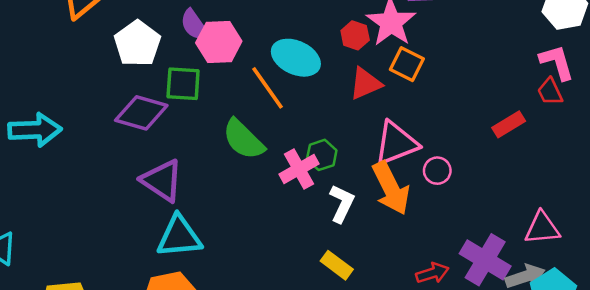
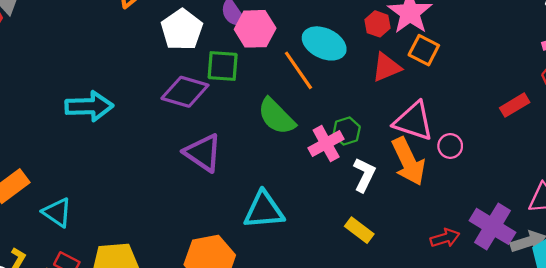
pink triangle: (396, 143) -> (414, 121), turned 39
cyan triangle: (179, 237) -> (264, 210), moved

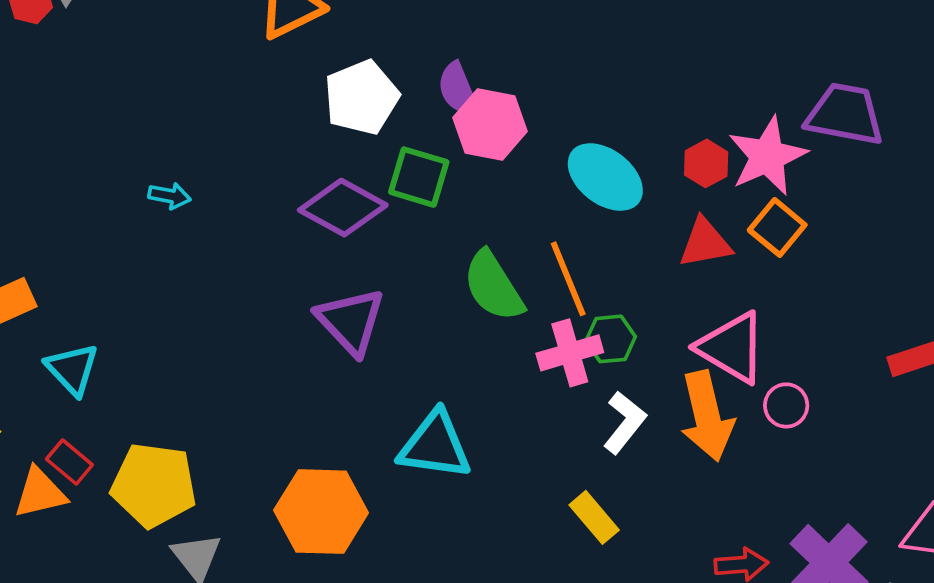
orange line: (298, 70) -> (568, 279), moved
cyan arrow: (89, 106) -> (170, 196), size x0.5

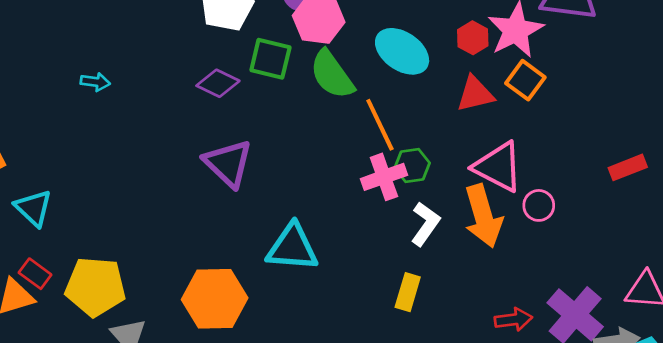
purple diamond: (343, 208) -> (218, 83), size x0.7
green semicircle: (493, 286) -> (332, 75), moved
yellow rectangle: (594, 517) -> (408, 292), turned 60

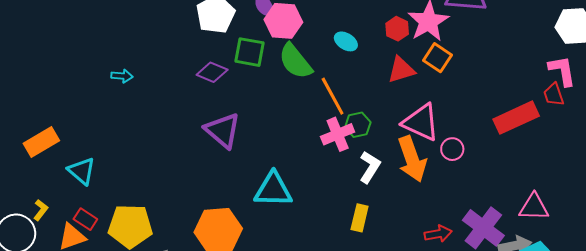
cyan ellipse: (402, 51) -> (346, 41), size x0.6
red rectangle: (628, 167) -> (516, 118), size x1.6

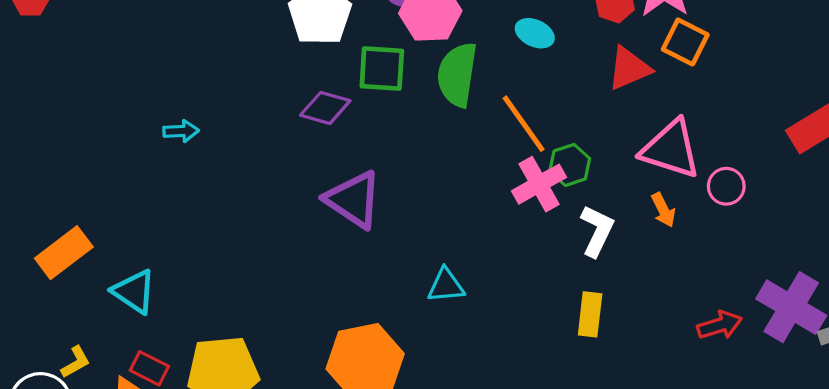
green semicircle: (295, 61) -> (457, 75), turned 54
orange arrow: (412, 159) -> (663, 210), size x0.5
cyan triangle: (273, 190) -> (446, 285), size x0.6
yellow L-shape: (41, 210) -> (76, 362), turned 30

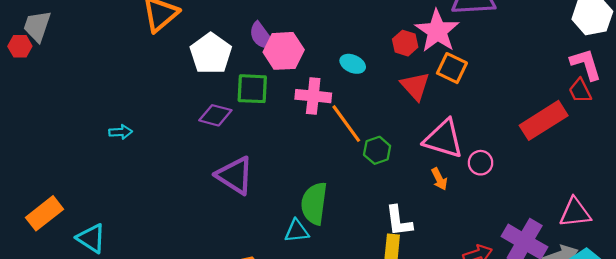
red triangle: (629, 68) -> (415, 86), turned -48
green semicircle: (457, 75) -> (314, 203), moved
pink cross: (539, 184) -> (313, 96), moved, turned 36
white L-shape: (597, 231) -> (399, 221), moved, turned 148

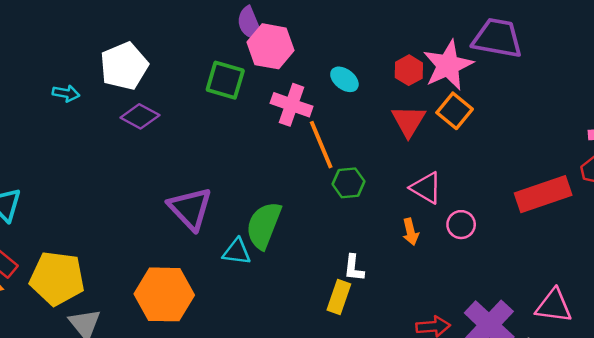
white pentagon: (211, 53) -> (124, 66), moved
purple diamond: (215, 115) -> (140, 116), moved
pink triangle: (444, 139) -> (426, 188), size x0.7
purple triangle: (235, 175) -> (190, 208), moved
white L-shape: (399, 221) -> (354, 268), size x0.7

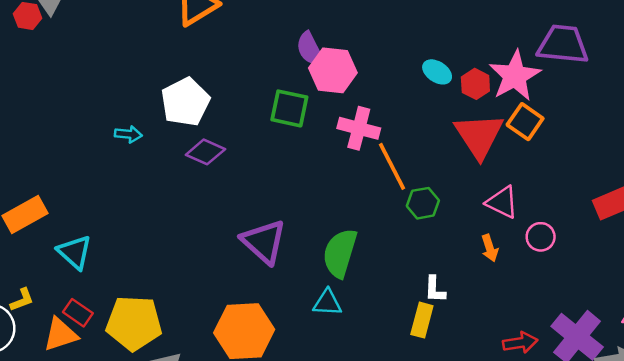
cyan ellipse: (344, 79) -> (437, 72), moved
red triangle: (409, 121) -> (479, 136), size x1.4
cyan triangle: (237, 252) -> (327, 303), moved

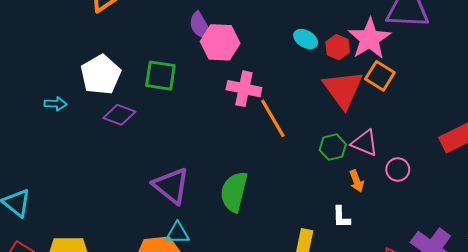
green square: (289, 108) -> (160, 76), moved
green hexagon: (423, 203) -> (333, 147), moved
white L-shape: (435, 289) -> (341, 217), moved
cyan triangle: (327, 303) -> (177, 233), moved

